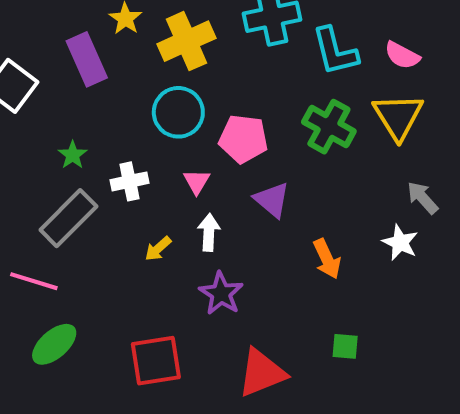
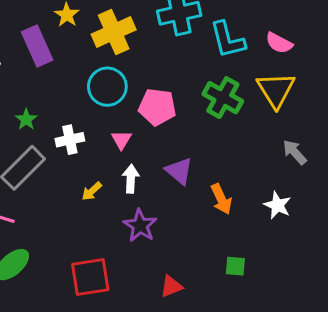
purple triangle: (272, 200) -> (179, 171), moved
white star: (400, 243) -> (277, 205), moved
red triangle: (262, 373) -> (171, 286), size x0.6

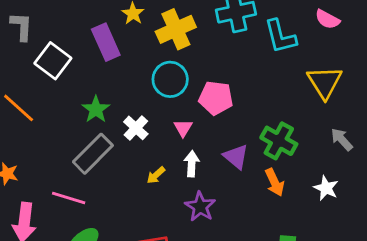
pink semicircle: (279, 43) -> (327, 19), moved
green cross: (223, 98) -> (279, 141), moved
green star: (26, 119) -> (96, 109), size x1.4
white cross: (70, 140) -> (136, 128), turned -35

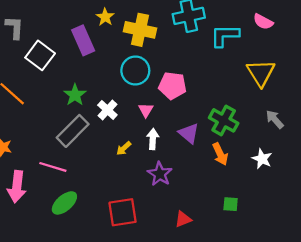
yellow cross: (176, 29) -> (140, 30), turned 36
cyan L-shape: (280, 36) -> (225, 36), turned 104

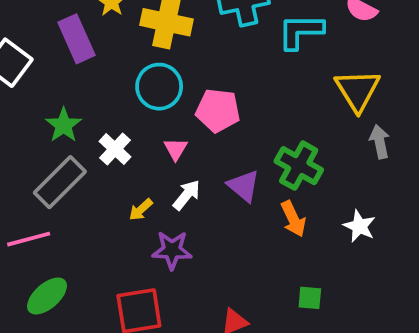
gray arrow: (275, 119) -> (380, 142), moved, turned 30
white arrow: (153, 139) -> (187, 195), turned 36
pink line: (53, 167) -> (29, 239), turned -32
purple star: (160, 174) -> (172, 250), moved, turned -30

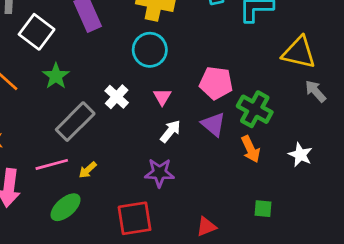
yellow triangle: (358, 90) -> (299, 53), turned -45
pink pentagon: (218, 110) -> (216, 83), moved
green star: (64, 125) -> (56, 76), moved
gray arrow: (380, 142) -> (315, 91), turned -30
yellow arrow: (141, 210) -> (88, 170), moved

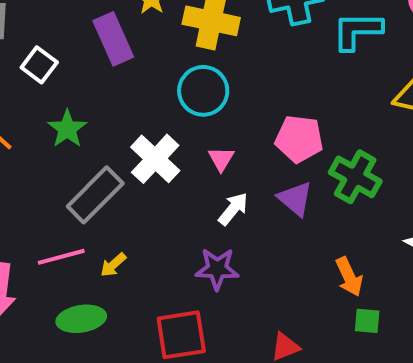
white square: (37, 32) -> (39, 65), size x0.7
white cross: (117, 97) -> (155, 159), size x1.4
orange arrow: (251, 149) -> (349, 277), moved
green ellipse: (66, 207) -> (81, 319), turned 32

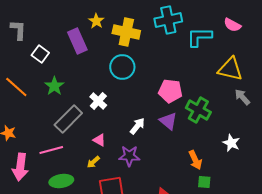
white cross: (155, 159) -> (98, 101), size x0.7
pink triangle: (221, 159) -> (99, 140), moved, turned -32
yellow arrow: (113, 265) -> (93, 162), moved

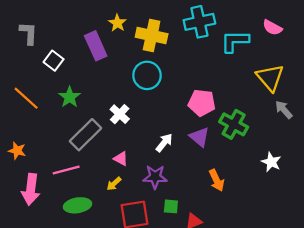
yellow triangle: (230, 69) -> (270, 78), turned 36
orange arrow: (195, 160) -> (217, 180), moved
green square: (204, 182) -> (171, 206), moved

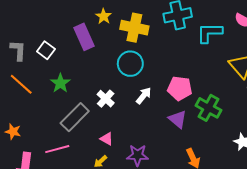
gray L-shape: (28, 33) -> (18, 50), moved
white arrow: (164, 143) -> (144, 96), moved

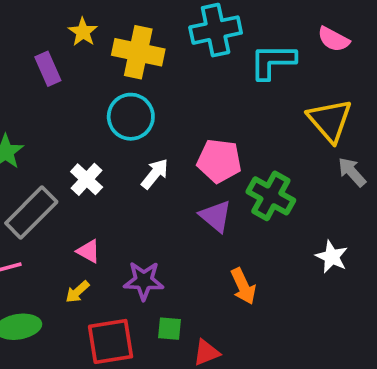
purple rectangle: (84, 37) -> (48, 69), size x0.7

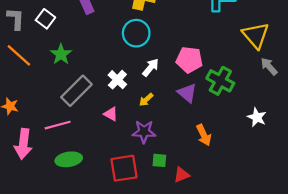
white cross: (87, 179) -> (117, 80), moved
yellow arrow: (77, 292) -> (146, 100), moved

